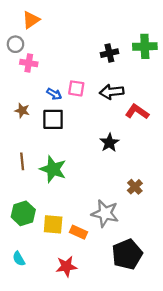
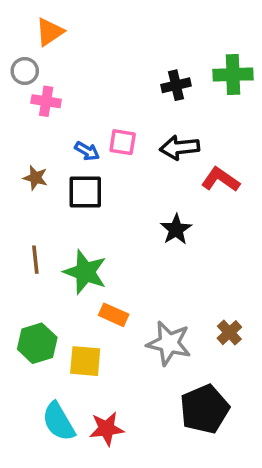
brown cross: (135, 187) -> (229, 333), moved
orange rectangle: (78, 232) -> (114, 315), moved
cyan semicircle: (19, 259) -> (59, 422), moved, size x1.6

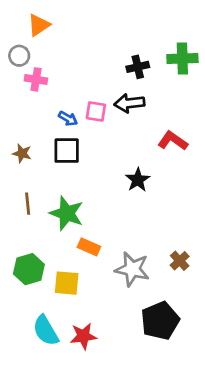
black arrow: (180, 147) -> (129, 103), moved
brown star: (35, 178) -> (22, 153), moved

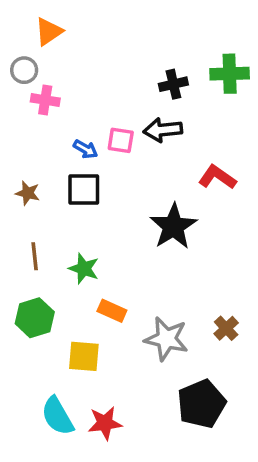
black star: (138, 180) -> (173, 226), size x1.5
green star: (67, 213) -> (84, 269), size x0.7
green hexagon: (29, 269) -> (35, 318), moved

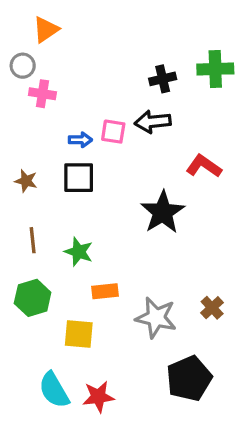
blue arrow: (86, 149) -> (80, 140), turned -30
orange rectangle: (112, 311) -> (105, 291), turned -30

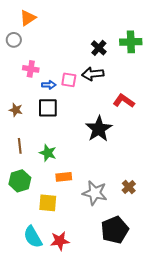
black cross: (163, 79) -> (99, 48), turned -35
pink cross: (42, 94) -> (31, 69), moved

